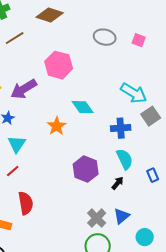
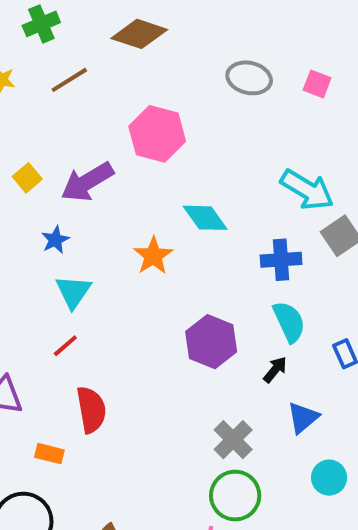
blue triangle: (122, 216) -> (303, 418), moved

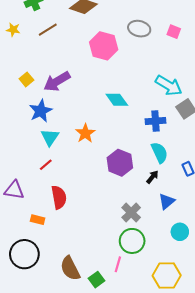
pink hexagon: (157, 134) -> (104, 46), moved
blue star: (55, 240) -> (41, 111), size x1.6
orange star: (153, 256) -> (85, 133), moved

